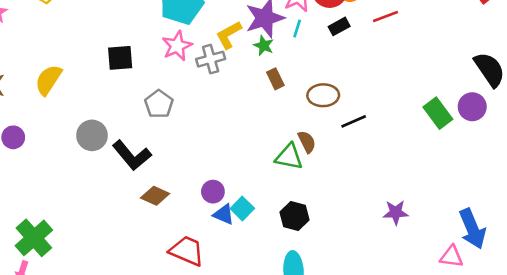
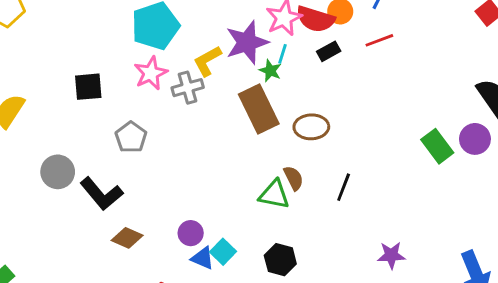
green star: (264, 46) -> (270, 71), moved
brown rectangle: (275, 79) -> (259, 109), size x2.0
black line: (354, 121) -> (344, 187), moved, turned -45

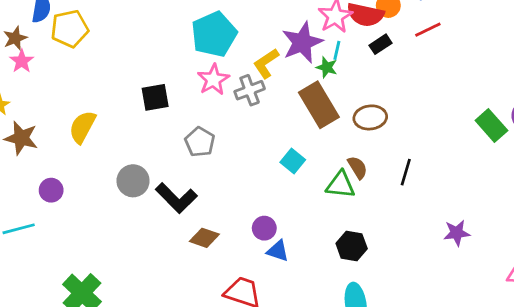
cyan square: (223, 252) -> (293, 161), moved

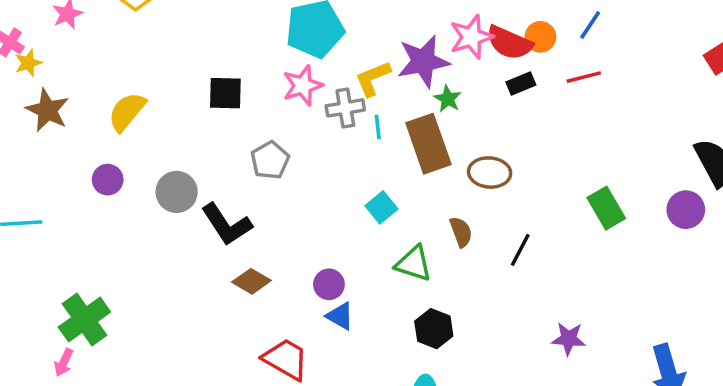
cyan line: (337, 50) -> (378, 127), moved, turned -30
green rectangle: (491, 125) -> (606, 208), moved
green triangle: (340, 185) -> (414, 264), moved
purple circle: (51, 190) -> (108, 180), moved

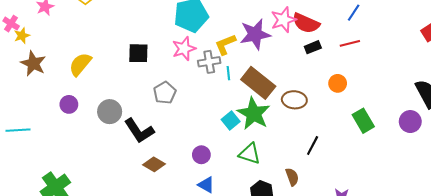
orange circle: (540, 37) -> (338, 83), moved
green star: (448, 99) -> (254, 114), moved, size x2.0
brown rectangle: (428, 144) -> (258, 83), turned -32
brown semicircle: (461, 232) -> (292, 177), moved
purple circle: (329, 284) -> (201, 155), moved

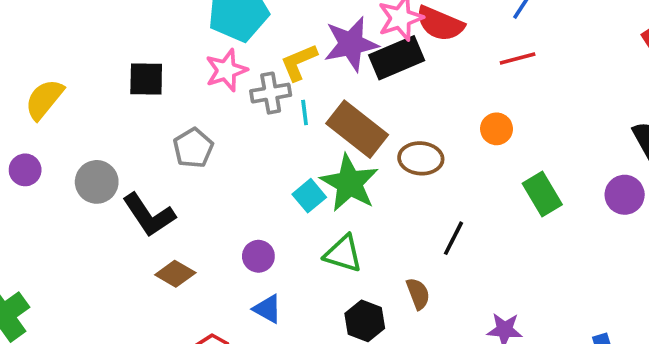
black rectangle: (313, 47) -> (397, 58), moved, size x1.8

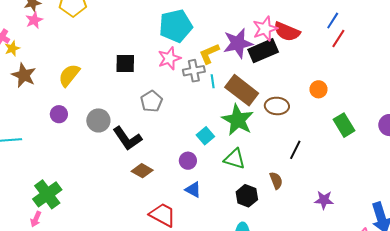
red line: (518, 59) -> (338, 39), moved, turned -42
cyan square: (309, 196) -> (205, 136), moved

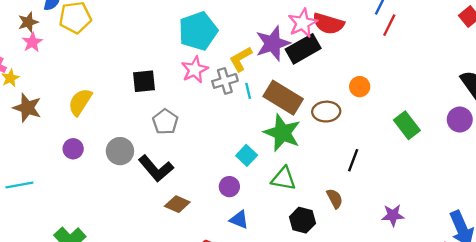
orange circle: (318, 89) -> (360, 87), moved
gray pentagon: (151, 101) -> (165, 122), moved

